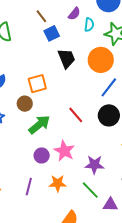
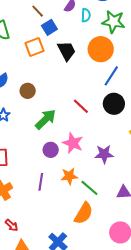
orange square: (37, 84) -> (34, 47), moved
brown circle: (25, 104) -> (28, 91), moved
green line: (90, 190) -> (89, 188), moved

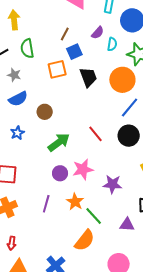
brown line: (38, 11) -> (65, 34), turned 64
pink star: (73, 143) -> (83, 169), turned 30
orange star: (69, 176) -> (75, 202), turned 30
red arrow: (12, 225) -> (12, 243), turned 48

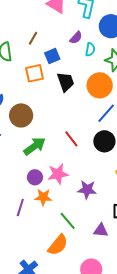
brown line: (65, 34) -> (33, 38), moved
brown circle: (45, 112) -> (21, 115), size x1.5
orange star: (75, 202) -> (43, 197), moved, turned -30

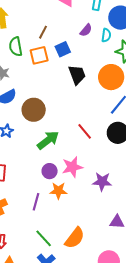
cyan semicircle: (90, 50) -> (106, 35), moved
orange square: (34, 73) -> (39, 55), moved
green line: (68, 221) -> (44, 238), moved

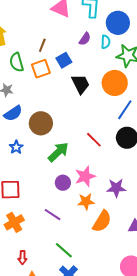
orange star: (58, 191) -> (86, 202), moved
purple line: (36, 202) -> (52, 215), turned -66
orange semicircle: (75, 238) -> (102, 221), moved

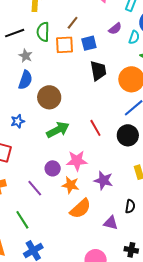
blue semicircle: (13, 113) -> (25, 80), turned -54
blue star: (16, 147) -> (18, 121), moved
purple circle: (63, 183) -> (53, 168), moved
green line: (64, 250) -> (22, 220), moved

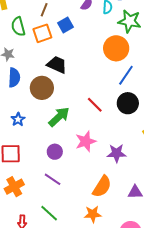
black trapezoid: (98, 71) -> (57, 65), moved, turned -40
purple circle: (53, 168) -> (55, 152), moved
orange star: (71, 185) -> (93, 214), moved

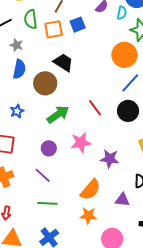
green line: (49, 213) -> (47, 203), moved, turned -48
orange star: (93, 214) -> (88, 216), moved

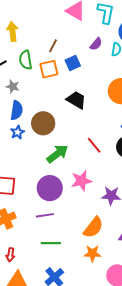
black trapezoid: (63, 62) -> (76, 100), moved
blue star: (17, 111) -> (17, 132), moved
purple circle: (49, 148) -> (50, 188), size x1.6
purple line: (43, 175) -> (45, 215), turned -48

